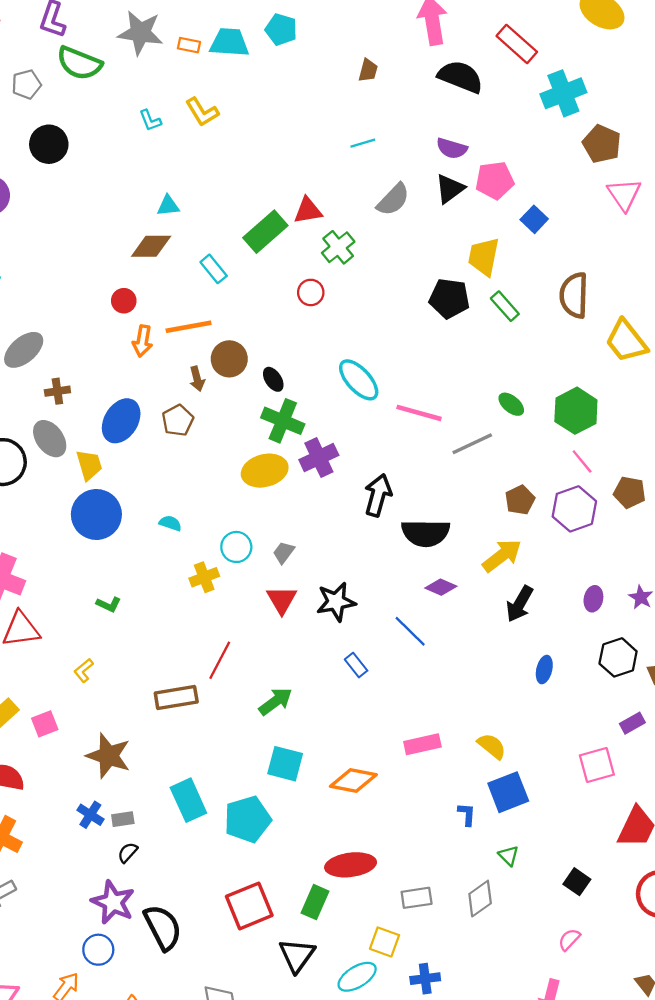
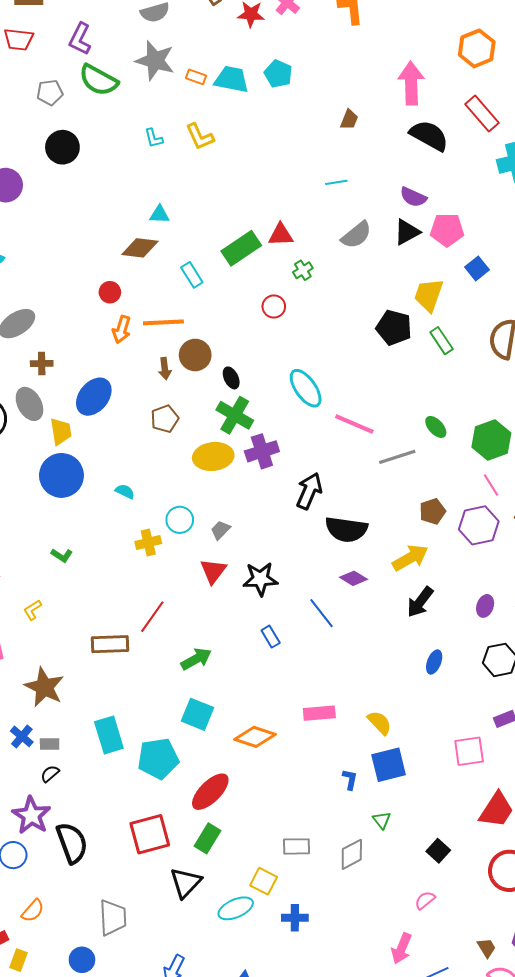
green cross: (338, 247) -> (303, 270), size x0.7
brown pentagon: (178, 420) -> (165, 419), moved
red ellipse: (351, 865) -> (210, 792), moved, turned -45

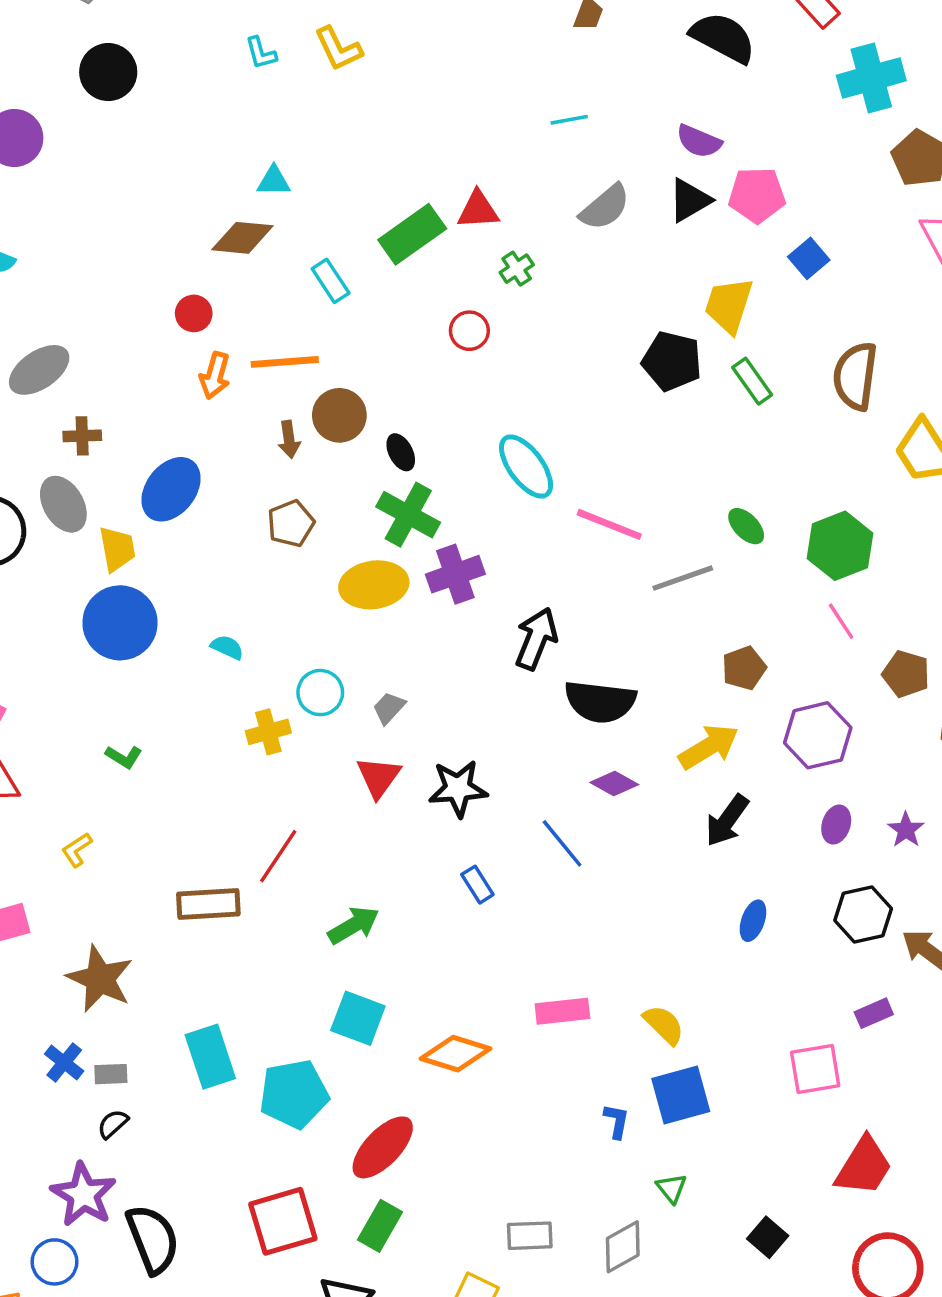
purple hexagon: (479, 525) -> (818, 735), moved

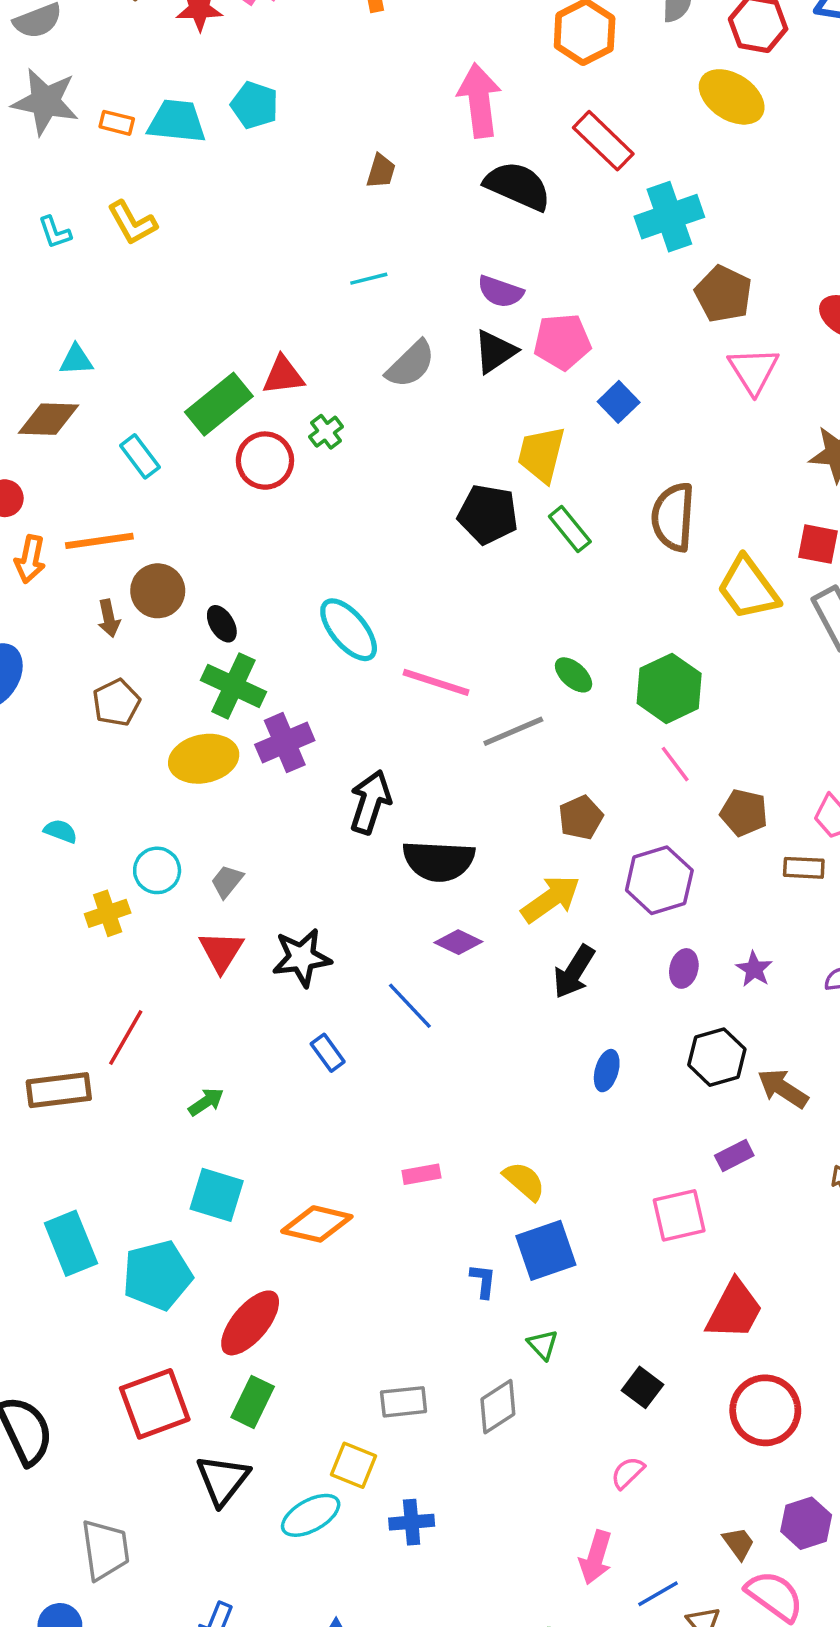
red circle: (469, 331) -> (265, 461), moved, size x1.4
green arrow: (354, 925) -> (206, 1102), size x0.7
pink rectangle: (562, 1011) -> (421, 1174), size x0.7

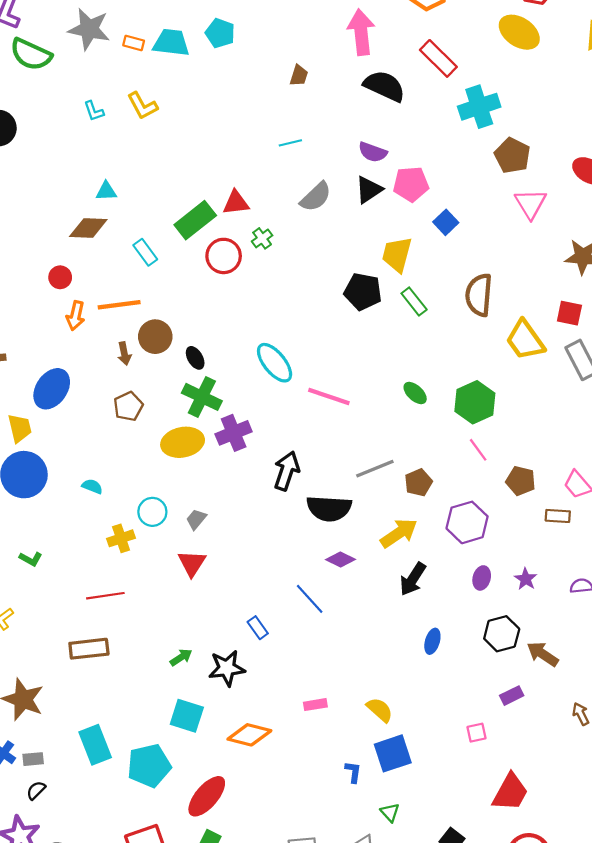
gray line: (513, 731) -> (375, 469), moved
black star: (302, 958) -> (227, 668), moved
red line: (126, 1037) -> (105, 596), moved, turned 51
pink square: (679, 1215) -> (477, 733), size x0.6

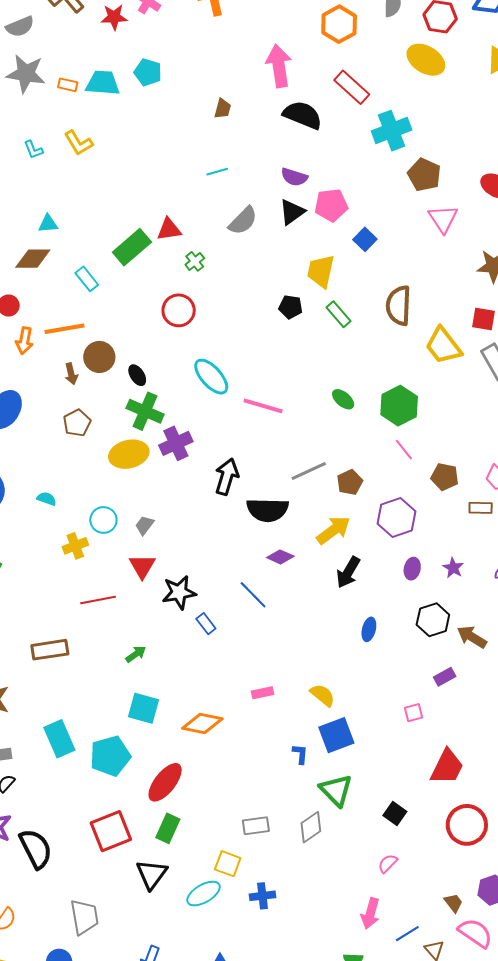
red circle: (224, 256) -> (179, 310), moved
black pentagon: (363, 292) -> (291, 307), size x0.7
red line: (105, 596) -> (98, 600), moved
black star: (227, 668) -> (179, 592), moved
green triangle: (390, 812) -> (336, 790), size x1.8

